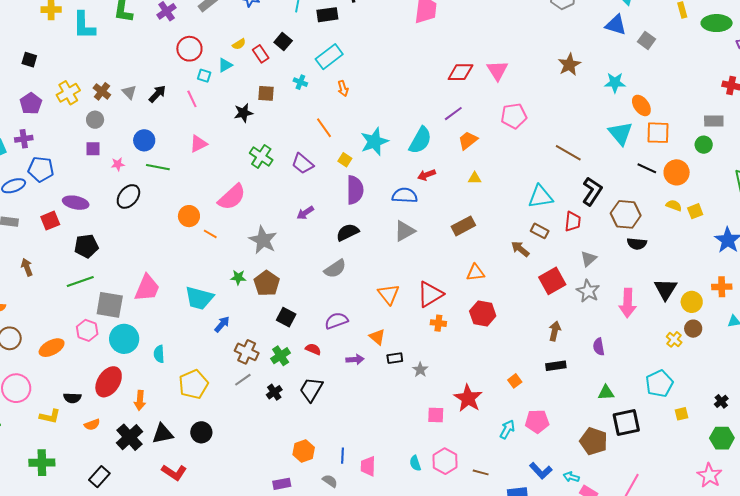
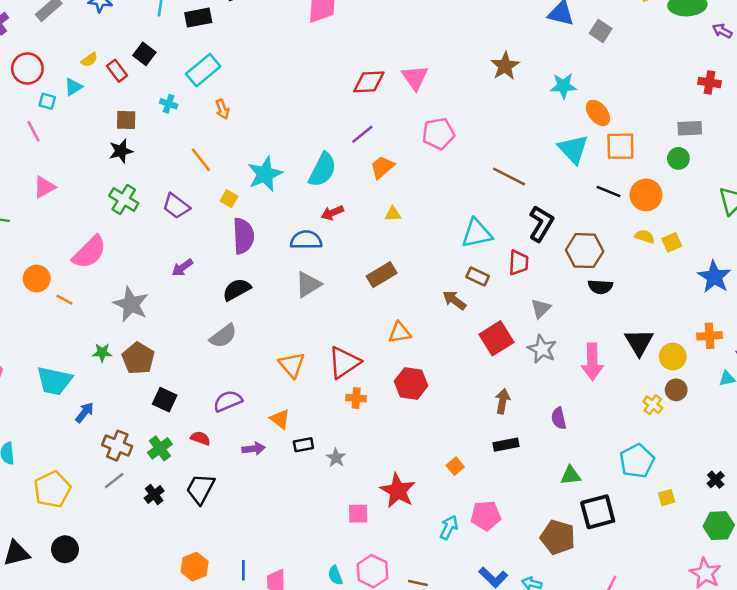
black star: (243, 113) -> (121, 151), moved

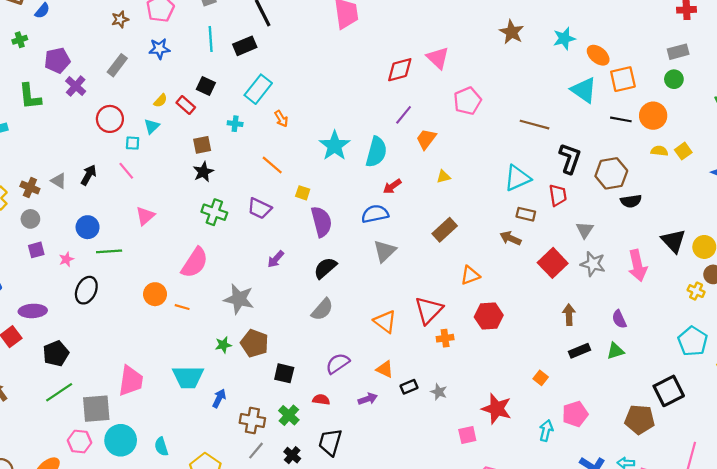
cyan star: (265, 174) -> (335, 146), moved
green triangle: (571, 475) -> (615, 351), moved

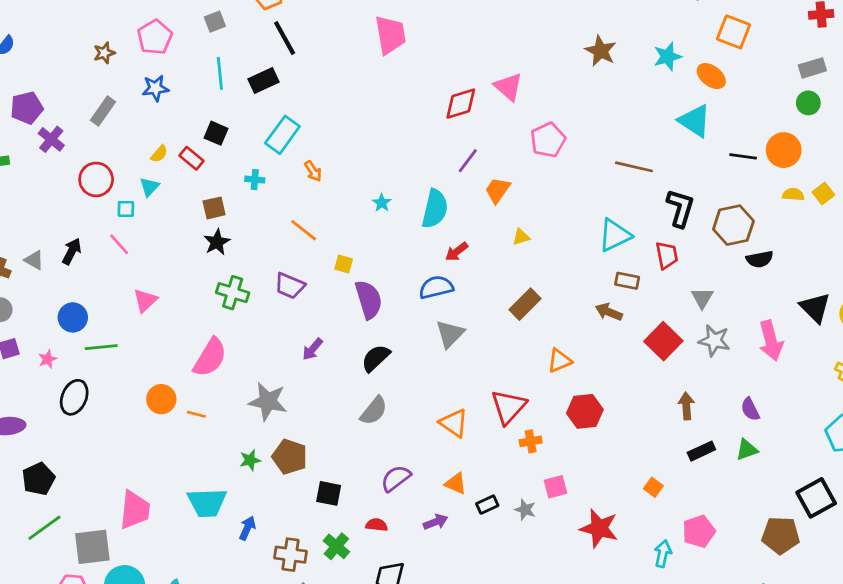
orange square: (623, 79) -> (734, 32), moved, turned 36
cyan star: (335, 146) -> (382, 203), size x0.5
pink square: (467, 435) -> (555, 487), moved

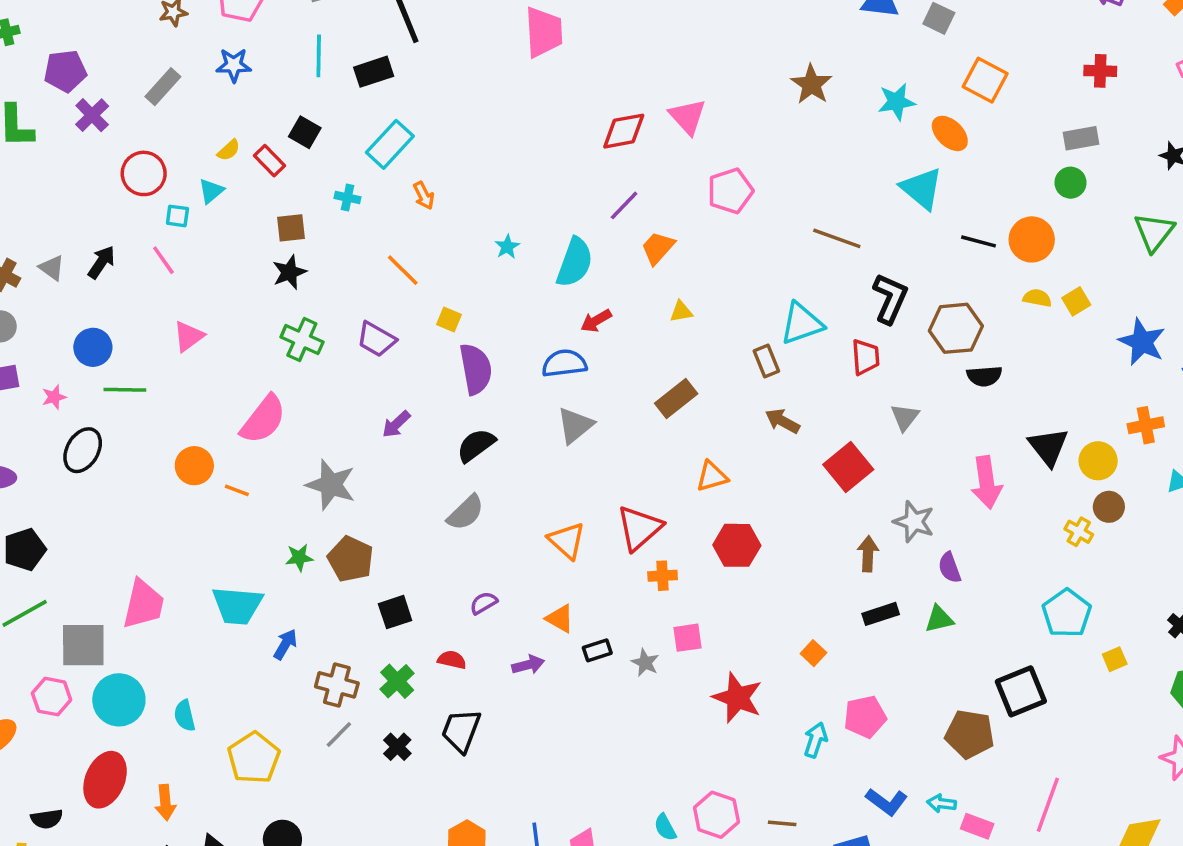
brown rectangle: (627, 281) -> (766, 361), moved, turned 50
gray star: (714, 341) -> (914, 522), moved
purple semicircle: (396, 478) -> (484, 603), size x0.7
black square: (329, 493) -> (395, 612), turned -36

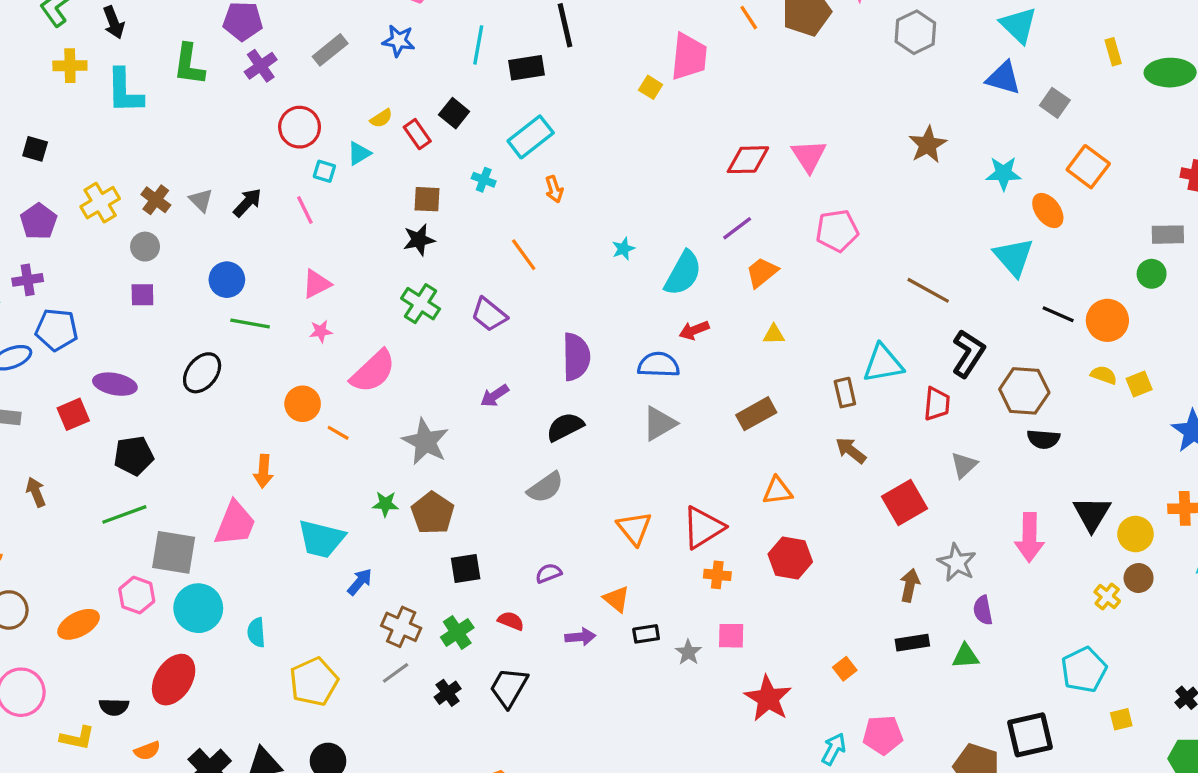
yellow square: (449, 319) -> (651, 87), moved
pink star: (54, 397) -> (321, 331), moved
orange arrow: (165, 802) -> (263, 471), moved

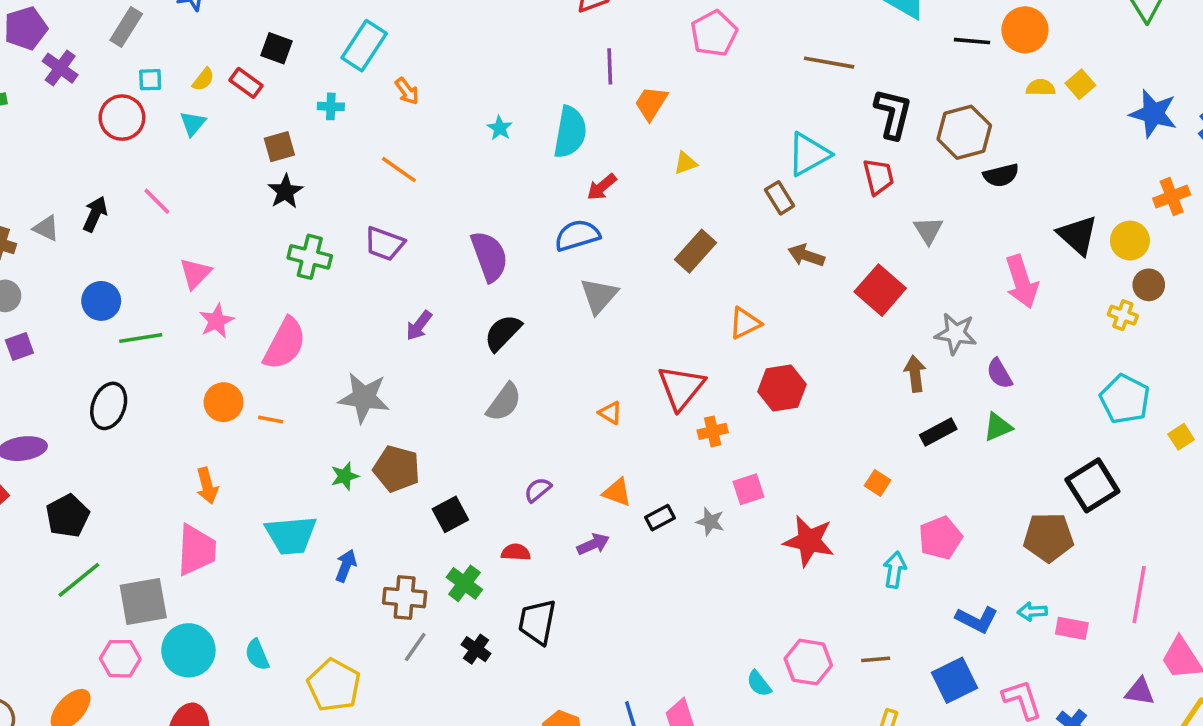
cyan square: (324, 171) -> (150, 80), moved
purple line: (737, 228) -> (610, 66), turned -36
pink star: (321, 331) -> (217, 321), size x1.4
orange triangle: (634, 528) -> (610, 413), size x0.6

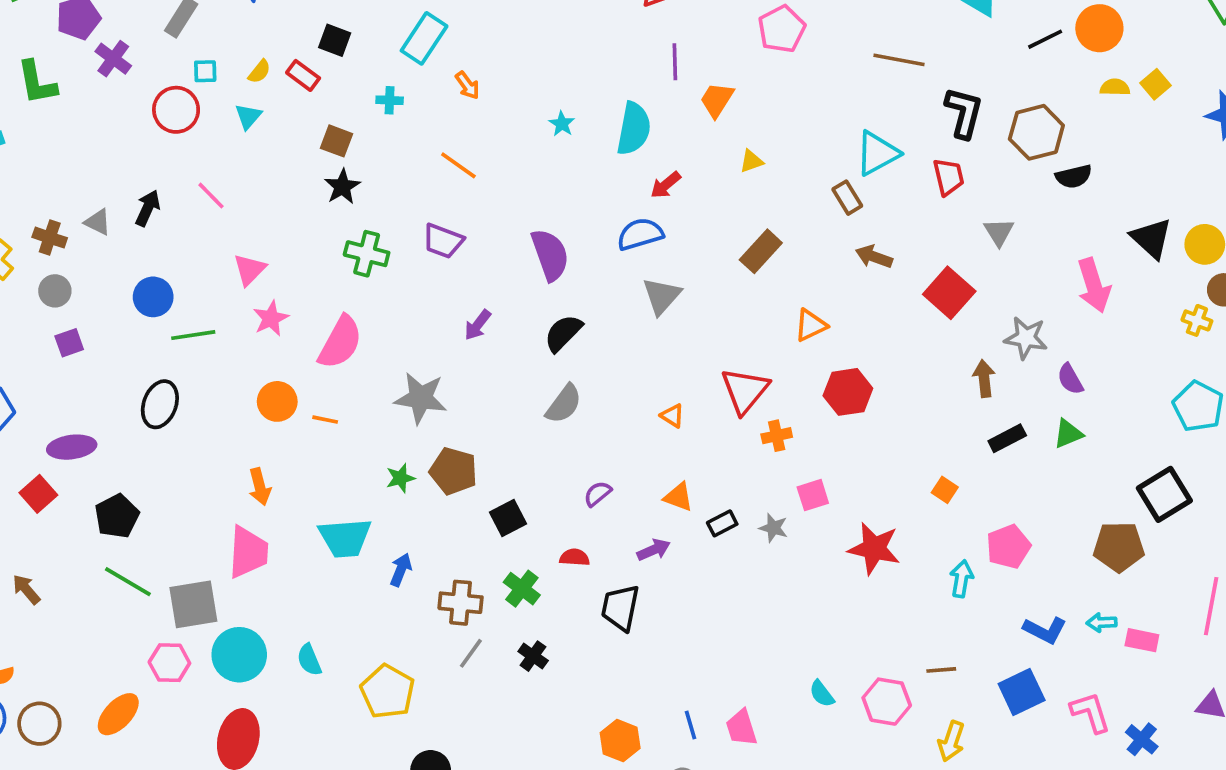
black line: (972, 41) -> (1045, 39), turned -32
brown square: (279, 147) -> (337, 141), turned 36
green line: (79, 580) -> (128, 582), turned 69
black trapezoid: (537, 622) -> (620, 608), moved
pink hexagon: (808, 662) -> (887, 702), moved

